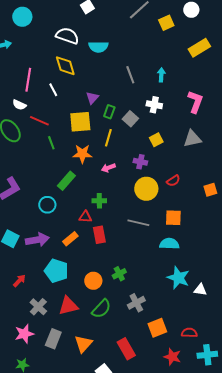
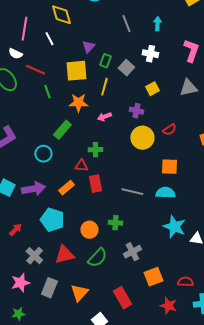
gray line: (138, 223) -> (132, 192), moved
green cross: (119, 274) -> (115, 223), turned 32

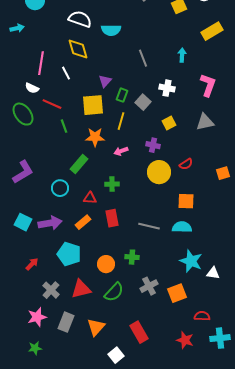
cyan arrow: (157, 24) -> (182, 55), moved
red triangle: (81, 166) -> (90, 198), moved
orange square: (153, 277) -> (177, 293), moved

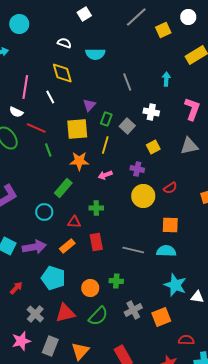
white semicircle: (80, 19) -> (64, 43), size x0.6

